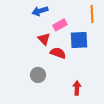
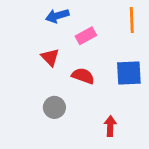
red triangle: (44, 39) -> (50, 57), moved
blue square: (79, 40) -> (129, 73), moved

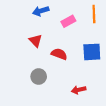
pink rectangle: (86, 36) -> (68, 21), moved
red arrow: (110, 126) -> (79, 90), turned -104

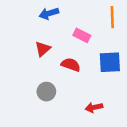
pink rectangle: (68, 21) -> (82, 35), moved, turned 56
red triangle: (36, 41) -> (43, 49), turned 32

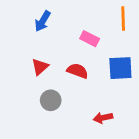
blue arrow: (49, 13) -> (43, 21), moved, turned -42
red triangle: (43, 49) -> (40, 67), moved

